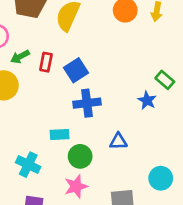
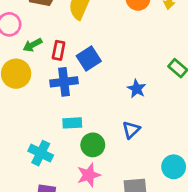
blue star: (147, 100) -> (137, 89), moved
blue cross: (87, 103) -> (64, 82), moved
blue triangle: (118, 141) -> (131, 130), turned -42

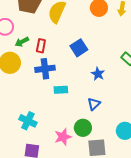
blue square: (89, 59) -> (79, 48), moved
cyan rectangle: (72, 123) -> (61, 90), moved
green circle: (93, 145) -> (83, 128), moved

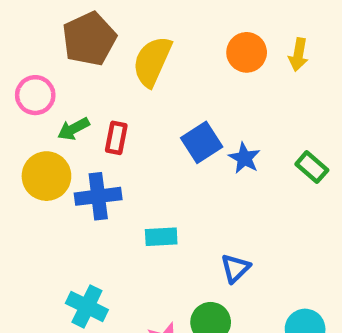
blue cross: (45, 69) -> (98, 196), moved
blue star: (98, 74) -> (244, 158), moved

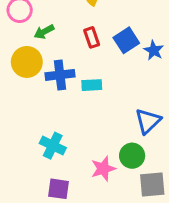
red rectangle: (116, 138) -> (92, 37), moved, turned -30
cyan rectangle: (161, 237) -> (92, 85), moved
blue triangle: (235, 268) -> (148, 121), size x1.4

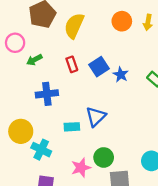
yellow circle: (27, 62) -> (21, 131), moved
cyan rectangle: (92, 85) -> (72, 127), moved
blue triangle: (148, 121) -> (96, 117), moved

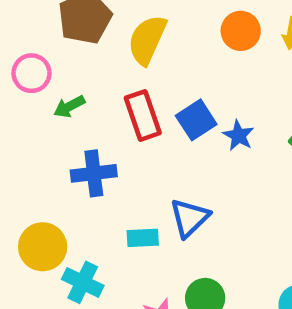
red rectangle: (72, 64) -> (143, 115), size x1.5

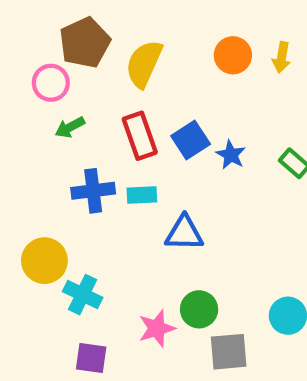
pink circle: (31, 73) -> (51, 83), moved
blue triangle: (190, 218) -> (184, 233), turned 45
cyan rectangle: (143, 238) -> (142, 195), moved

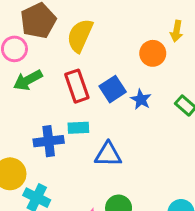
orange circle: (233, 55) -> (153, 53), moved
green arrow: (70, 127) -> (28, 80), size x1.4
blue cross: (93, 191) -> (49, 141), moved

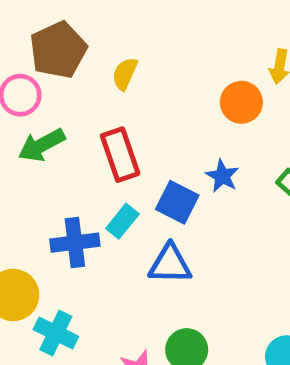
yellow semicircle: (80, 36) -> (125, 74), size x0.6
blue square: (113, 89) -> (177, 202), moved, turned -30
cyan rectangle: (78, 128) -> (122, 221), turned -48

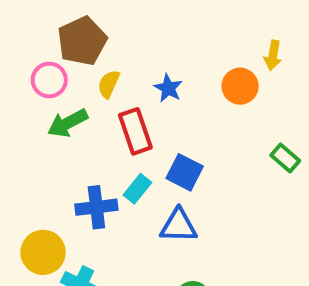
yellow semicircle: (125, 74) -> (109, 84), moved
blue star: (222, 176) -> (168, 88), moved

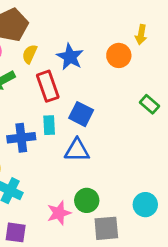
blue star: (168, 88) -> (70, 57), size x1.4
cyan rectangle: (137, 189) -> (49, 125), turned -42

